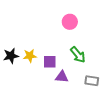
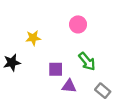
yellow star: (30, 56) -> (33, 38), moved
gray rectangle: (92, 81) -> (103, 91), turned 32

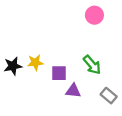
pink circle: (78, 24) -> (94, 15), moved
yellow star: (33, 38) -> (35, 62), moved

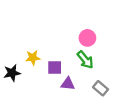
pink circle: (94, 15) -> (87, 38), moved
black star: (13, 66) -> (12, 73), moved

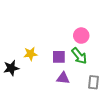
purple square: (55, 67) -> (59, 57), moved
gray rectangle: (101, 88) -> (93, 82), turned 56

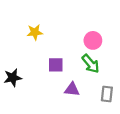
yellow star: (30, 54) -> (35, 32), moved
purple square: (59, 57) -> (56, 65), moved

